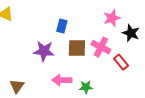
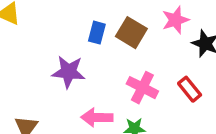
pink cross: (101, 47) -> (142, 88), moved
brown square: (77, 48) -> (131, 33), moved, turned 30

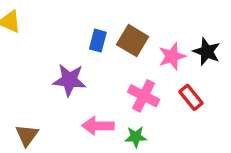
pink star: (175, 20) -> (172, 56), moved

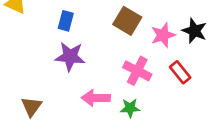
blue rectangle: (98, 41) -> (66, 21), moved

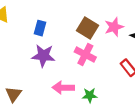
pink star: (163, 35) -> (114, 27), moved
pink cross: (137, 71) -> (85, 55), moved

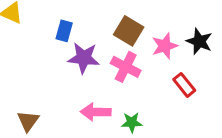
pink star: (114, 27) -> (165, 46), moved
purple star: (43, 56) -> (84, 58), moved

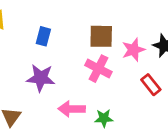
brown square: (129, 31) -> (101, 36), turned -30
purple star: (84, 58) -> (41, 78), moved

